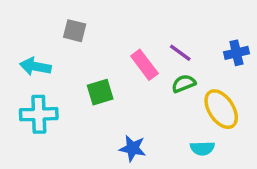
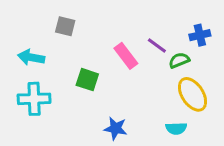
blue cross: (236, 53) -> (200, 35), moved
green semicircle: (184, 84) -> (179, 60), moved
green square: (100, 92) -> (87, 80), turned 35

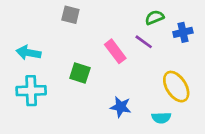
gray square: (65, 26) -> (70, 15), moved
green semicircle: (179, 60) -> (155, 17), moved
blue star: (115, 128) -> (121, 107), moved

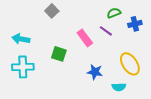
gray square: (70, 15) -> (52, 11), turned 32
blue star: (121, 107) -> (95, 72), moved

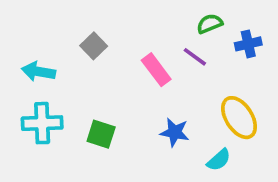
gray square: (52, 11) -> (94, 46), moved
green square: (59, 54) -> (101, 134), moved
cyan semicircle: (119, 87) -> (219, 160), turned -40

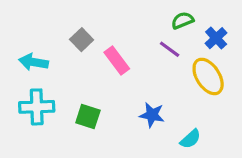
blue cross: (248, 44) -> (216, 38), turned -30
pink rectangle: (156, 70) -> (117, 60), moved
yellow ellipse: (239, 118) -> (208, 76), moved

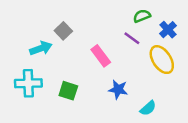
pink rectangle: (117, 60) -> (101, 56), moved
cyan arrow: (33, 62) -> (41, 48), moved, turned 150

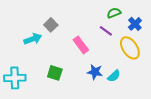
cyan cross: (28, 83) -> (15, 78), moved
cyan semicircle: (148, 108) -> (114, 76), moved

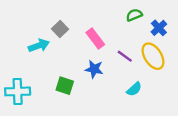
purple line: (106, 31) -> (125, 56), moved
pink rectangle: (81, 45) -> (95, 38), moved
blue star: (95, 72) -> (94, 69), moved

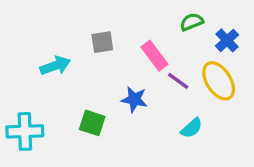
gray square: (60, 29) -> (102, 42), moved, turned 35
pink rectangle: (95, 38) -> (155, 56), moved

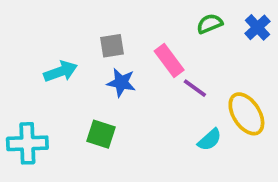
blue cross: (227, 40) -> (257, 27), moved
yellow ellipse: (219, 81) -> (246, 114), moved
blue star: (134, 99) -> (121, 83), moved

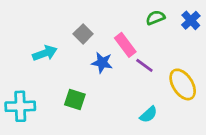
gray square: (112, 46) -> (83, 34), turned -36
blue star: (121, 83) -> (102, 63), moved
cyan semicircle: (210, 140) -> (149, 114), moved

